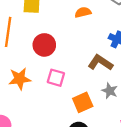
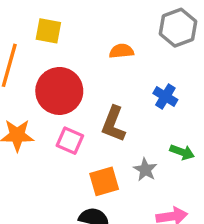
red circle: (44, 45) -> (59, 91), size x1.4
brown L-shape: (100, 63) -> (113, 124), moved, turned -110

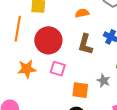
brown L-shape: (113, 124) -> (85, 44), moved
orange square: (104, 181) -> (80, 90), turned 30

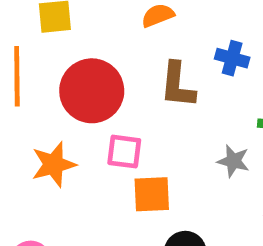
orange square: (80, 90) -> (152, 194), moved

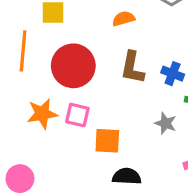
blue cross: (232, 58) -> (173, 74), moved
pink square: (124, 152) -> (77, 115), moved

